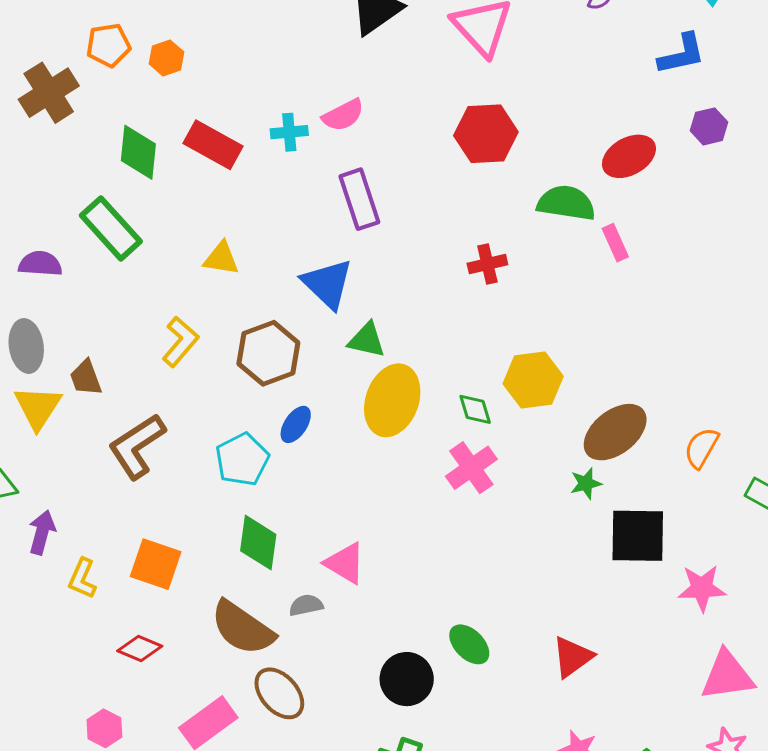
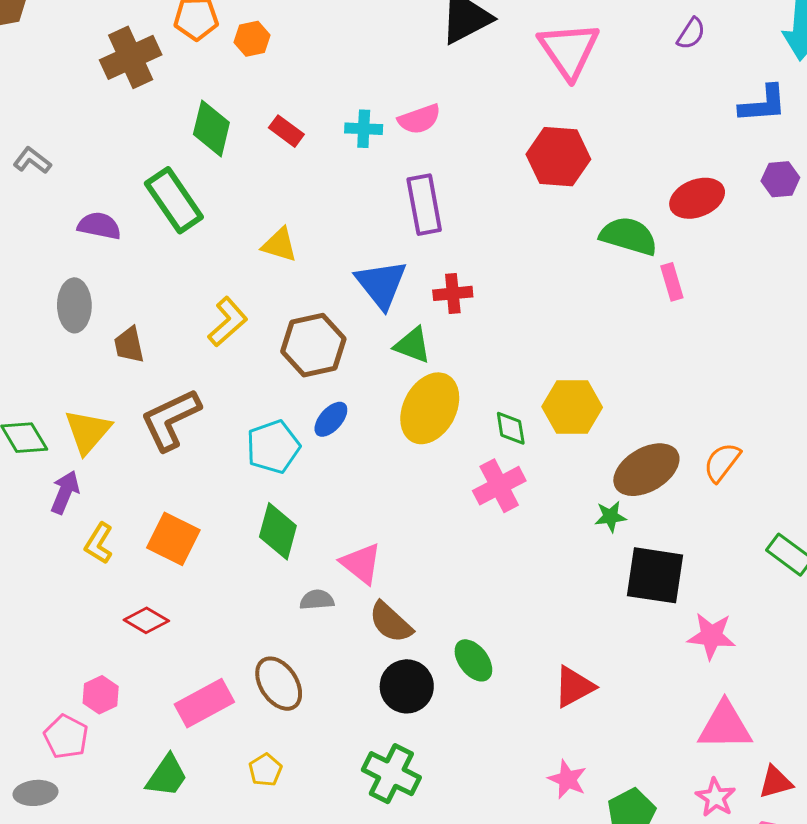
red rectangle: (213, 145) -> (286, 131), size x0.6
red cross: (487, 264) -> (453, 293), moved
yellow triangle: (38, 407) -> (88, 431), moved
orange semicircle: (702, 448) -> (722, 462), moved
brown semicircle: (242, 628) -> (391, 622), moved, size x0.7

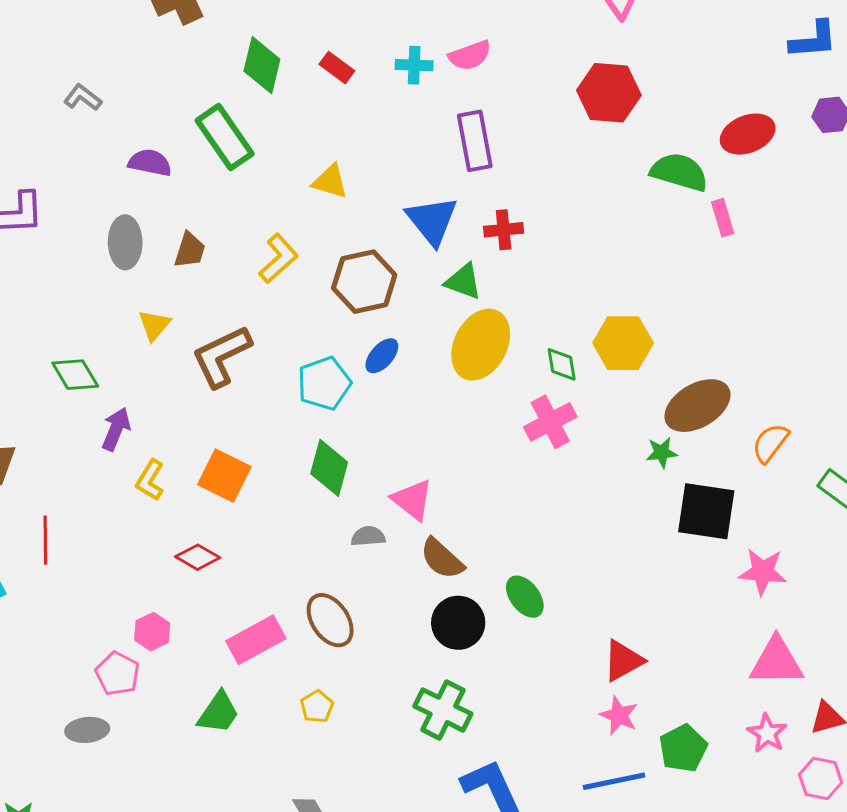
brown trapezoid: (129, 345) -> (190, 250), moved, turned -150
yellow triangle: (88, 431) -> (154, 325), moved, size x0.7
orange semicircle: (722, 462) -> (770, 443), moved
red triangle: (574, 687) -> (623, 661), moved

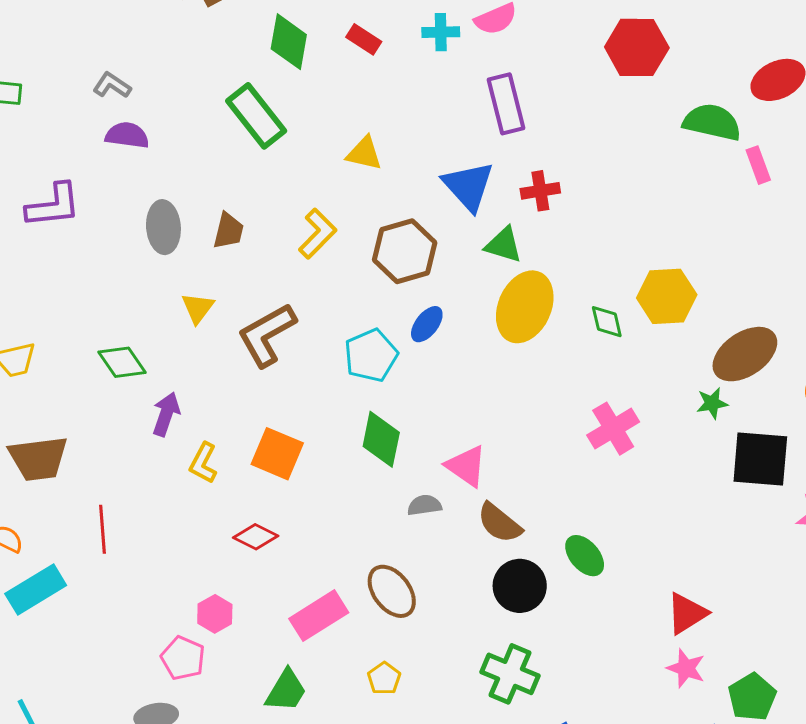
purple semicircle: (150, 163) -> (127, 135), moved
pink cross: (550, 422) -> (613, 429), moved

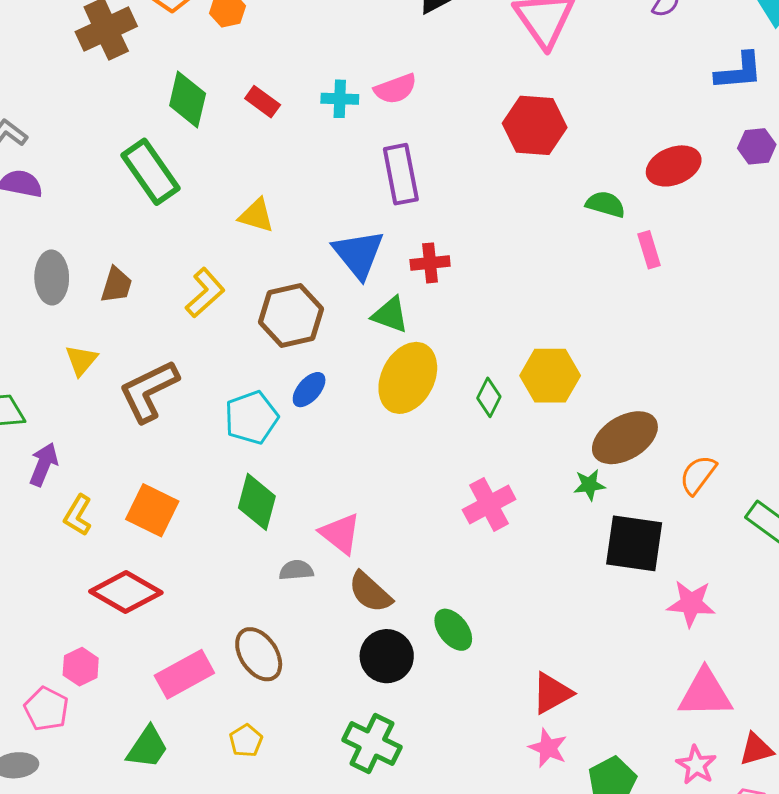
green semicircle: (712, 122) -> (605, 204), size x0.7
green diamond: (607, 322) -> (489, 397), turned 36
red diamond: (256, 537) -> (126, 592), size x1.6

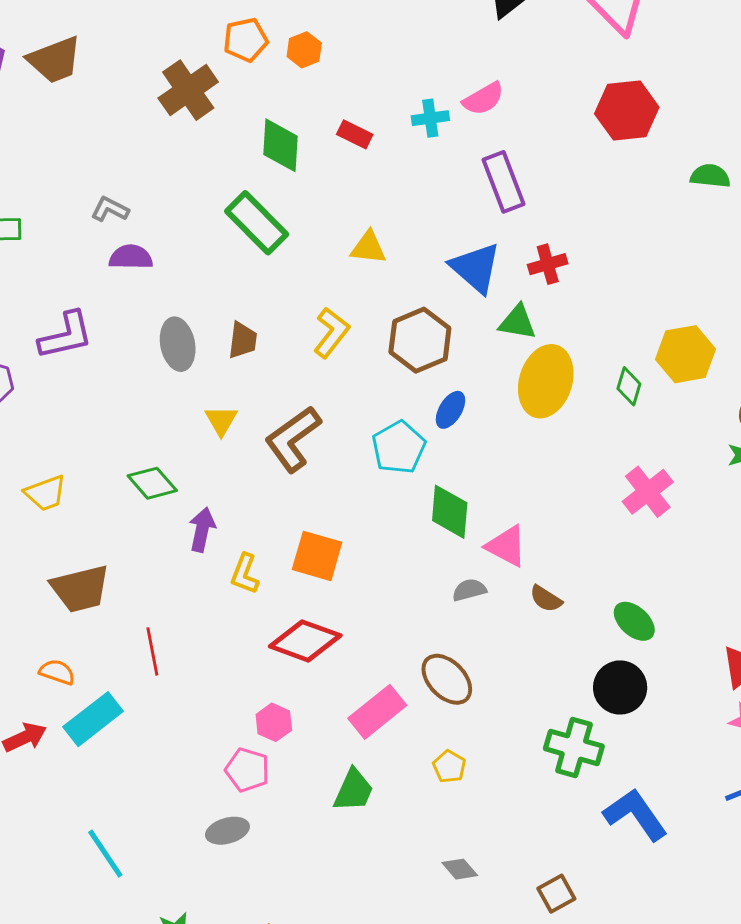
green diamond: (257, 502) -> (450, 512), moved
brown semicircle: (370, 592) -> (546, 599), size x0.7
black circle: (387, 656) -> (620, 687), moved

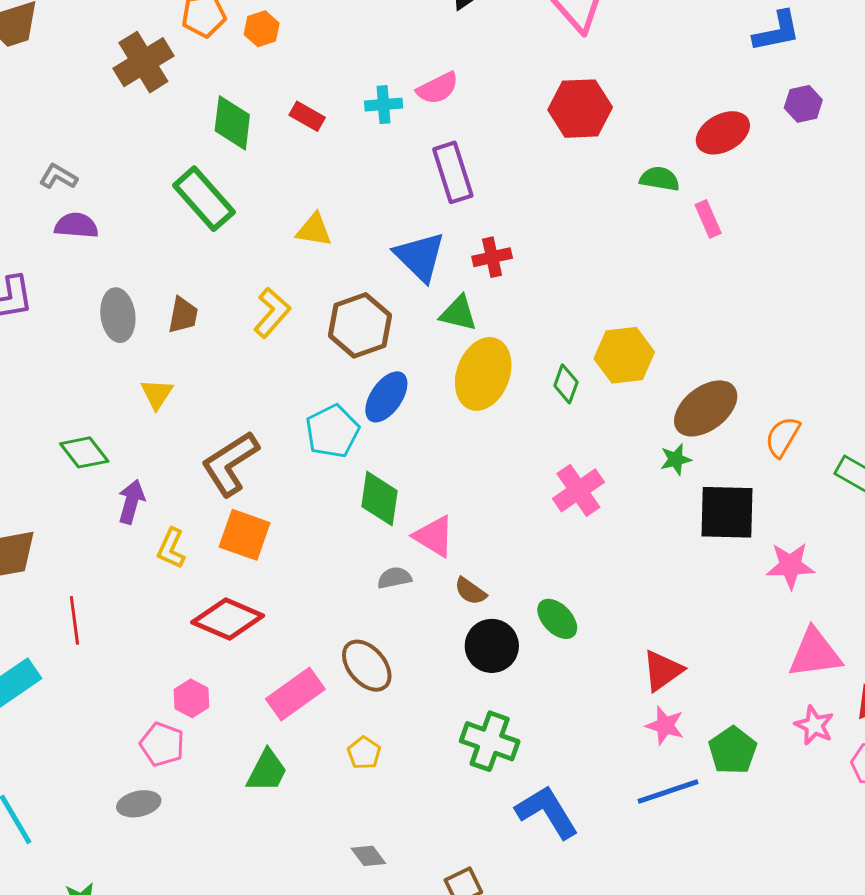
blue ellipse: (450, 410) -> (386, 397), size x1.4
brown L-shape: (293, 439) -> (230, 464), moved
black circle: (620, 687) -> (492, 646), moved

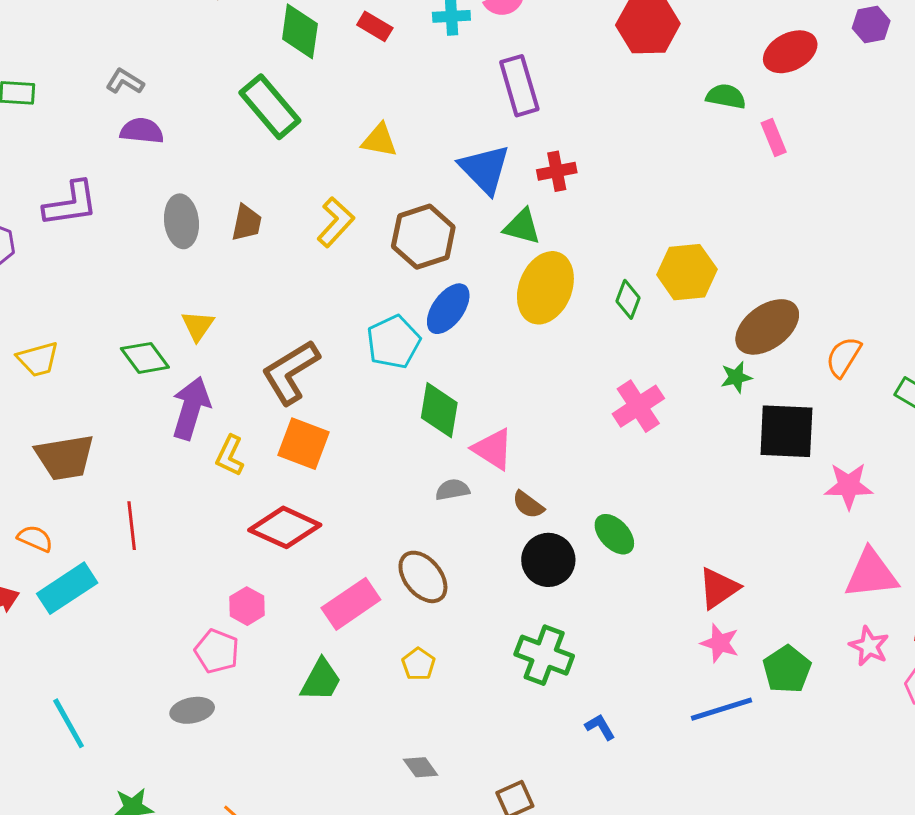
yellow triangle: (157, 394) -> (198, 326), moved
purple arrow: (131, 502) -> (191, 408), size x1.4
blue L-shape: (547, 812) -> (600, 727), size x0.5

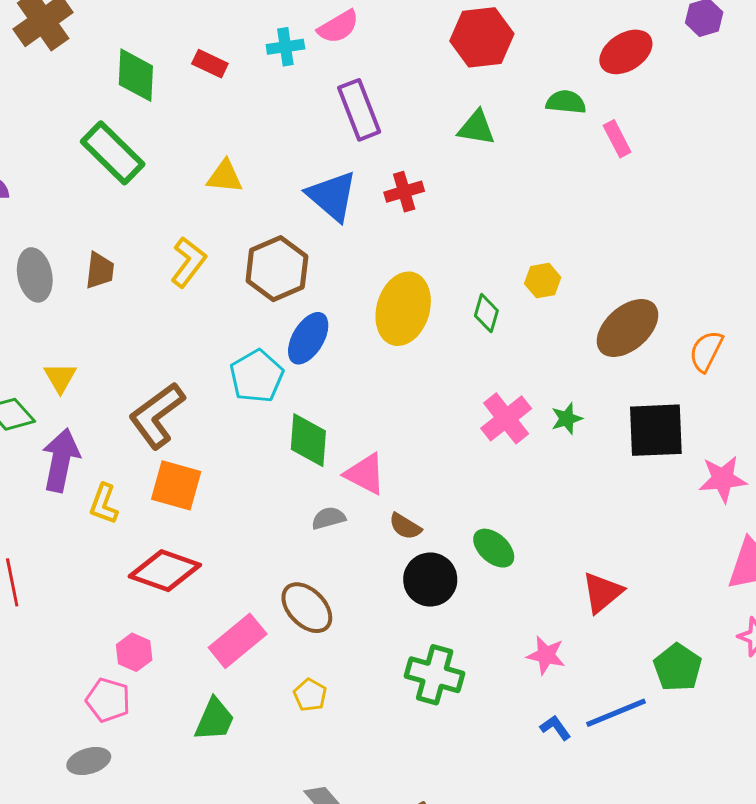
green triangle: (522, 227) -> (476, 128), moved
yellow hexagon: (687, 272) -> (543, 281), size x0.6
green star: (736, 377) -> (567, 419), moved
pink star: (720, 643) -> (546, 655), moved
blue L-shape: (600, 727) -> (555, 728), moved

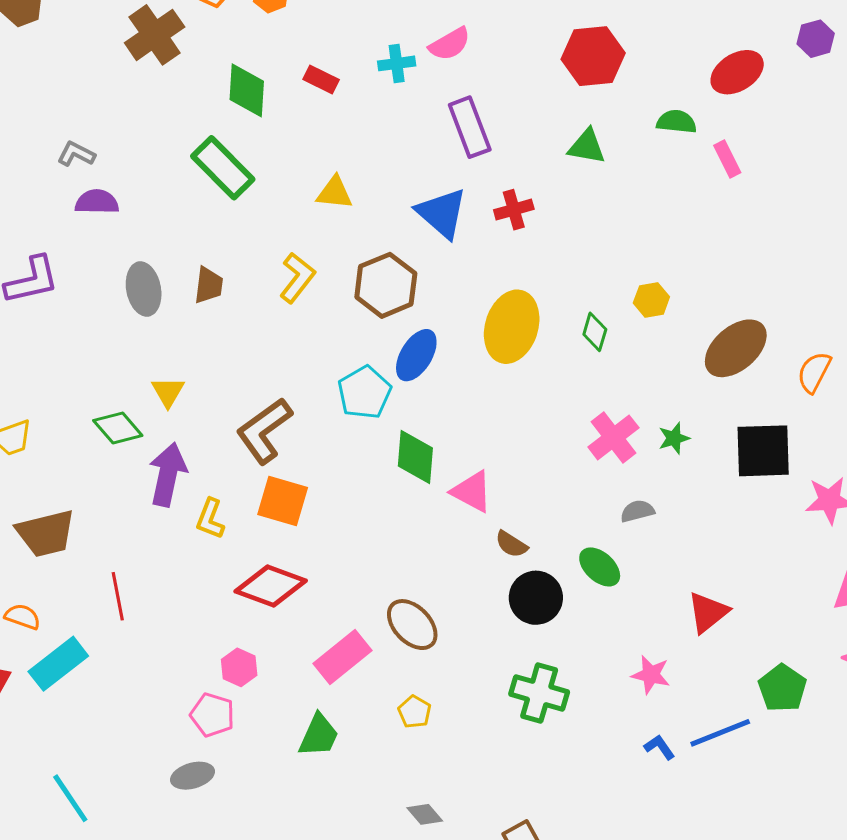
gray semicircle: (328, 518) -> (637, 511), moved

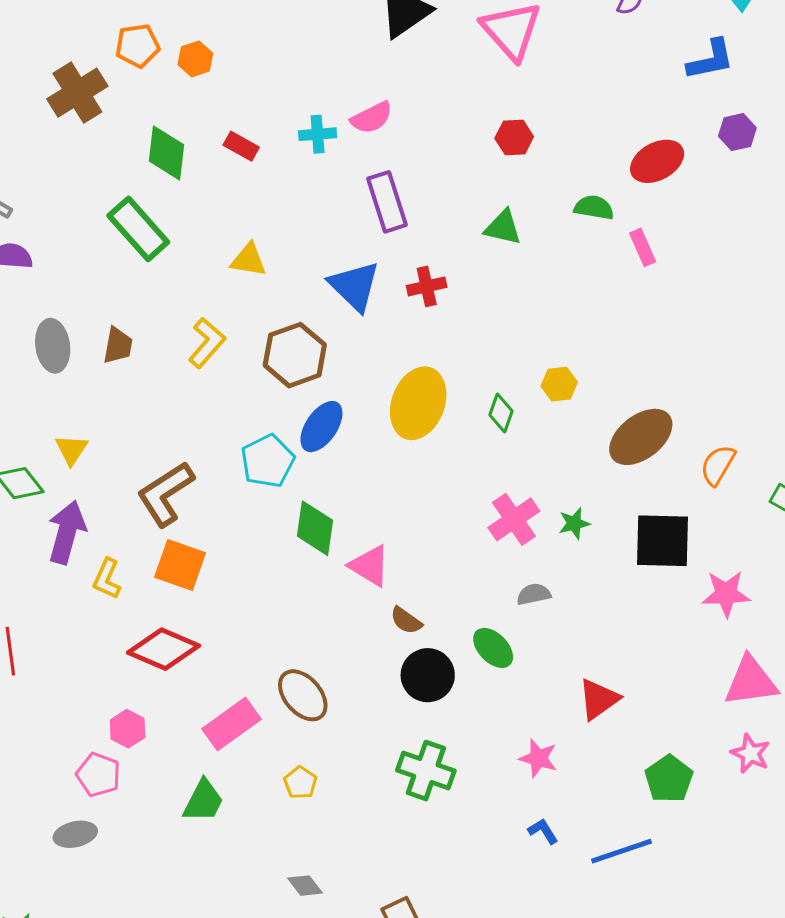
red hexagon: (593, 56) -> (514, 137), size x0.6
blue line: (720, 733) -> (621, 851), moved

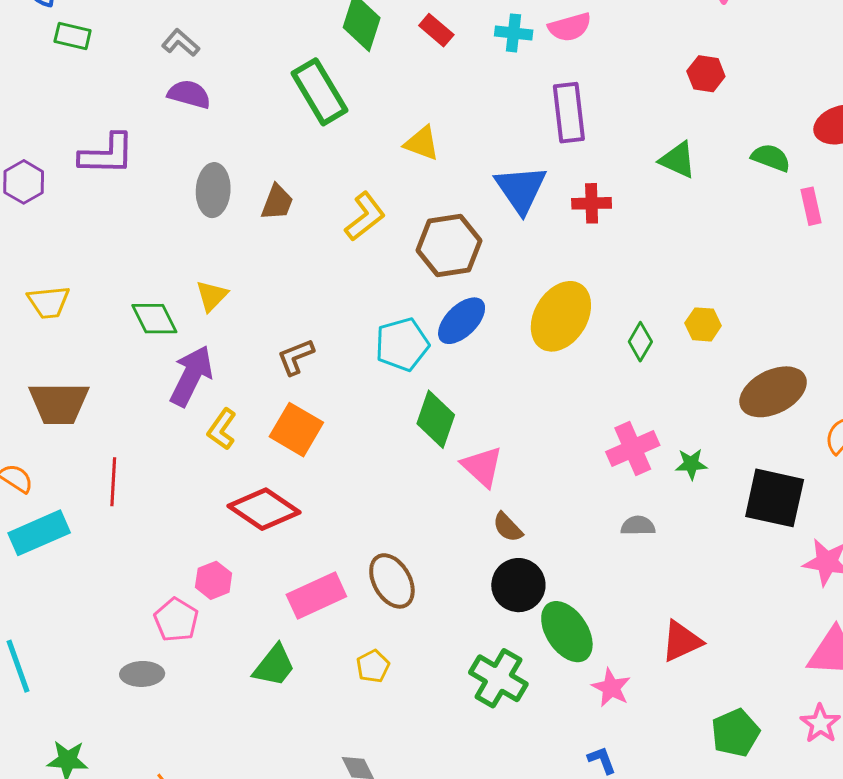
brown L-shape: (165, 494) -> (296, 357), size x0.6
green ellipse: (493, 648) -> (567, 632), moved, size x1.4

